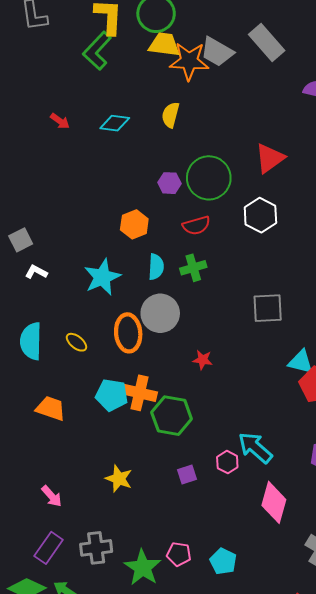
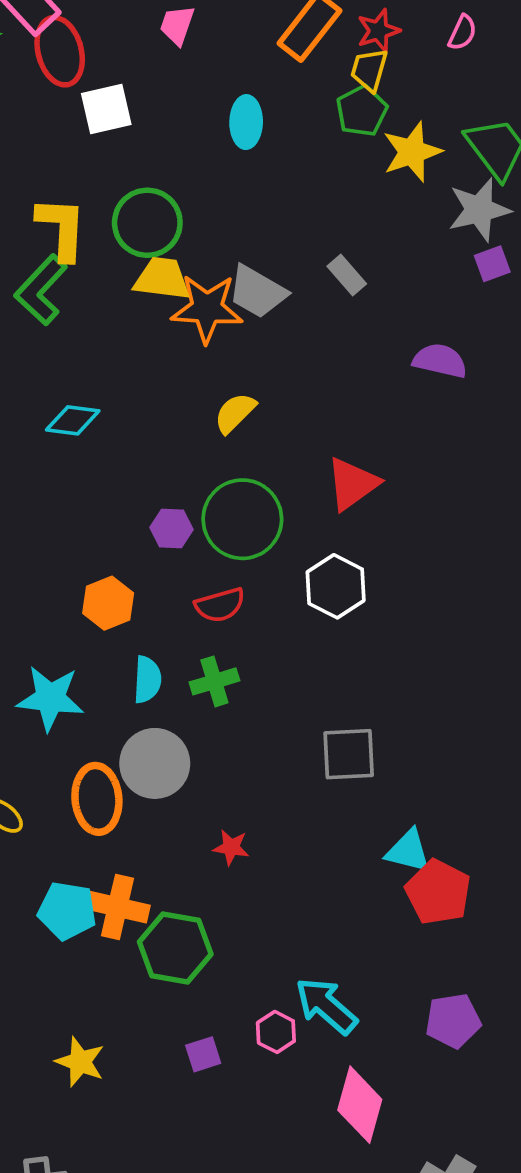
gray rectangle: (267, 43) -> (347, 275), size x0.6
yellow semicircle: (171, 115) -> (235, 413), moved, turned 30
cyan star: (102, 277) -> (50, 698), turned 30

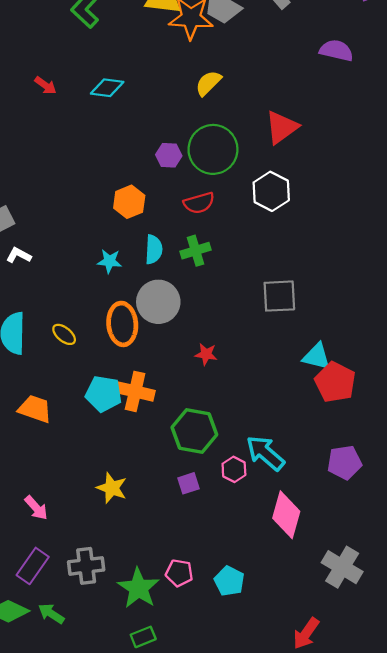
cyan star: (50, 698) -> (109, 261), moved, size x0.6
green hexagon: (175, 948) -> (194, 431), moved

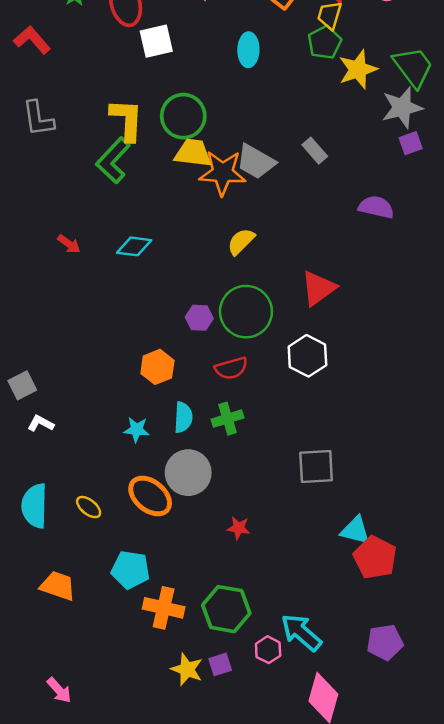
orange ellipse: (122, 324) -> (150, 496), turned -45
orange cross: (135, 391) -> (164, 608), moved
yellow star: (112, 488) -> (187, 669), moved

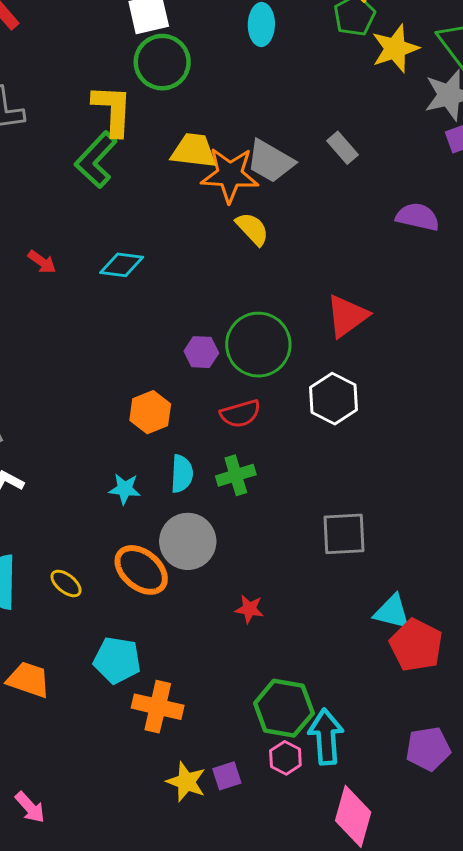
green circle: (183, 116) -> (162, 62), moved
yellow semicircle: (241, 242) -> (252, 229), moved, turned 92
green hexagon: (226, 609) -> (284, 708), moved
cyan arrow: (301, 632) -> (326, 737), turned 45

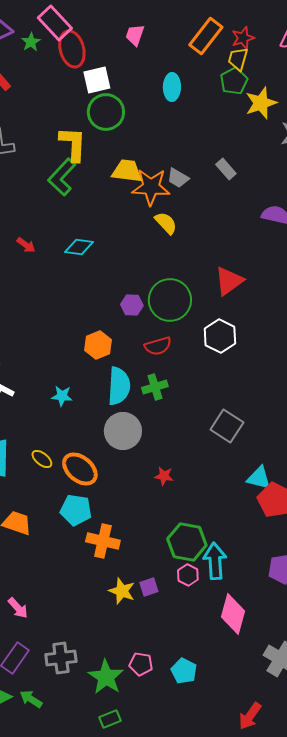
gray trapezoid: (270, 161) -> (178, 178), size x0.7
cyan semicircle: (182, 474) -> (119, 386), size x1.5
cyan star: (125, 489) -> (62, 396), moved
gray square: (344, 534) -> (227, 426), turned 36
orange ellipse: (141, 570) -> (80, 469), moved

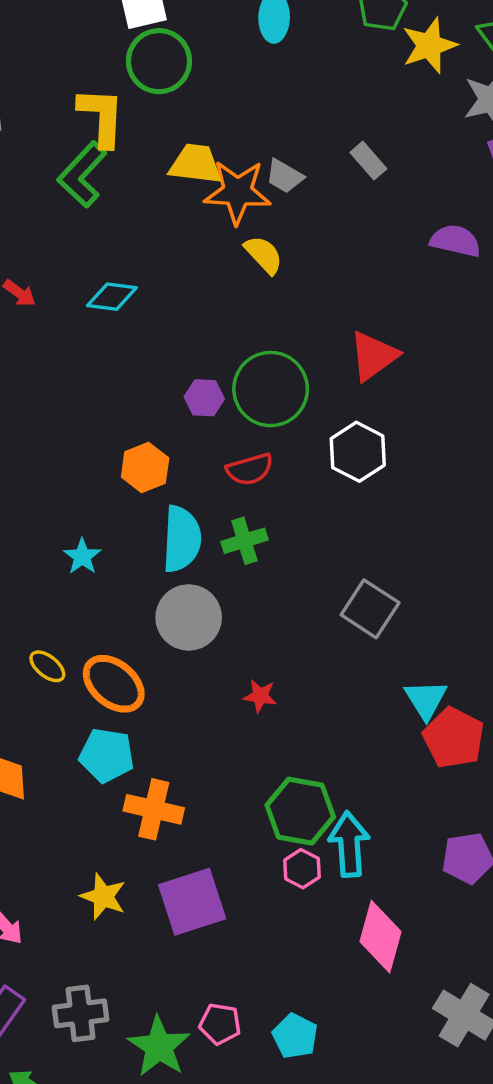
cyan star: (62, 396) -> (82, 556), turned 30
cyan triangle: (259, 478) -> (426, 699), turned 44
purple square: (149, 587) -> (192, 902), moved, size x2.0
yellow star: (122, 591) -> (103, 897), moved

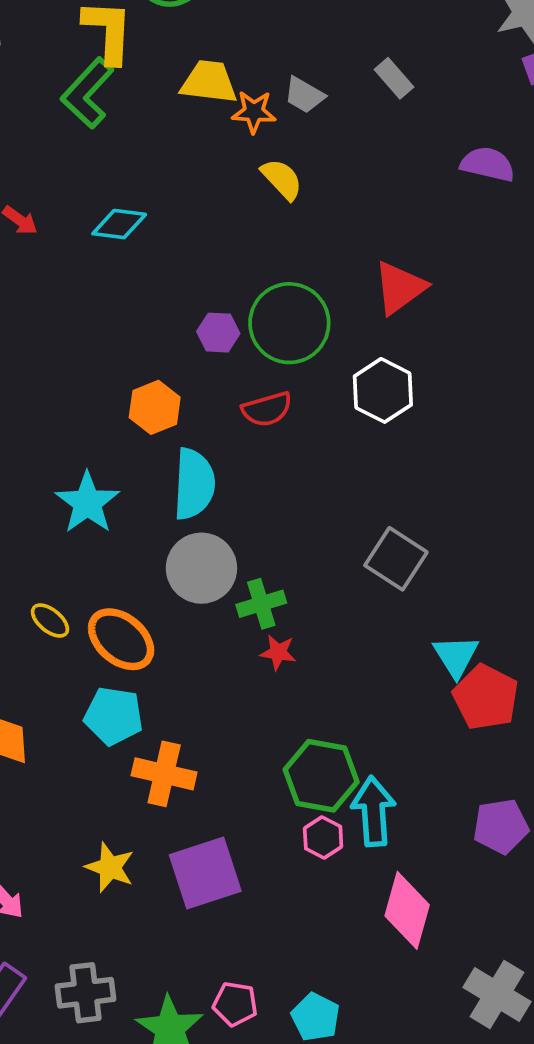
orange star: (237, 192) -> (254, 112), size x0.6
green cross: (244, 541) -> (261, 604), moved
cyan star: (82, 556) -> (87, 503), size x1.6

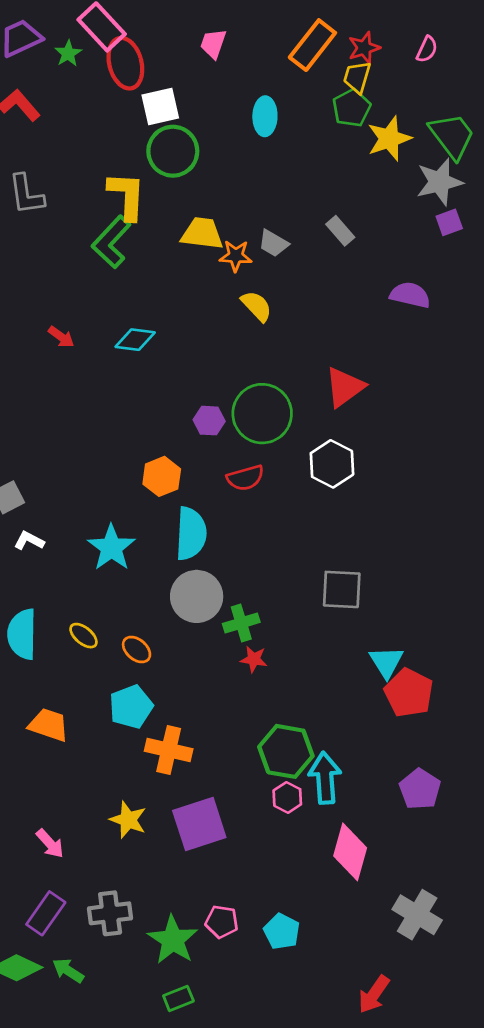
gray square: (396, 559) -> (342, 589), turned -30
orange ellipse: (121, 639) -> (137, 650), size x0.6
cyan pentagon: (114, 716) -> (131, 707), turned -30
purple pentagon: (501, 826) -> (420, 789), turned -30

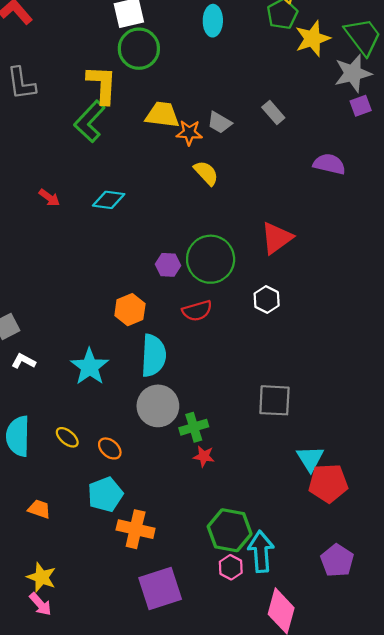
white hexagon: (332, 464) -> (267, 300), size x0.7
red pentagon: (409, 693) -> (328, 483), turned -30
orange trapezoid: (49, 725) -> (39, 509), size x0.7
yellow star: (128, 820) -> (41, 577), moved

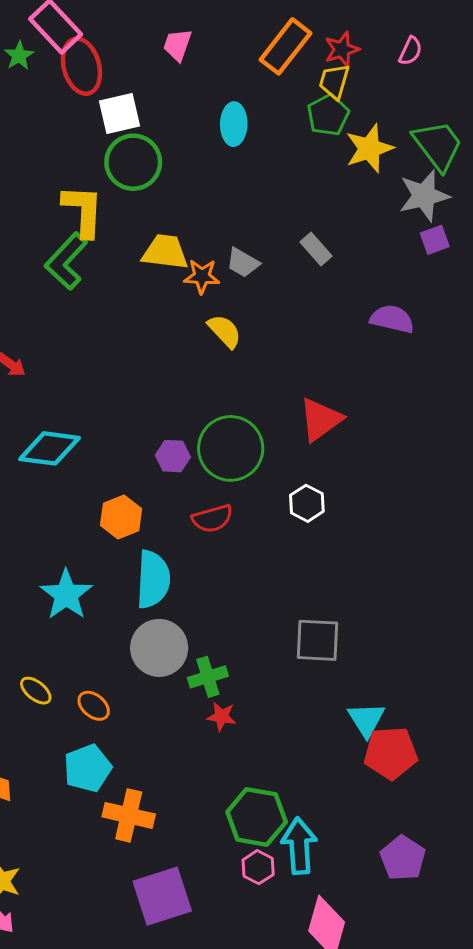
cyan diamond: (109, 200) -> (49, 448), moved, size x1.4

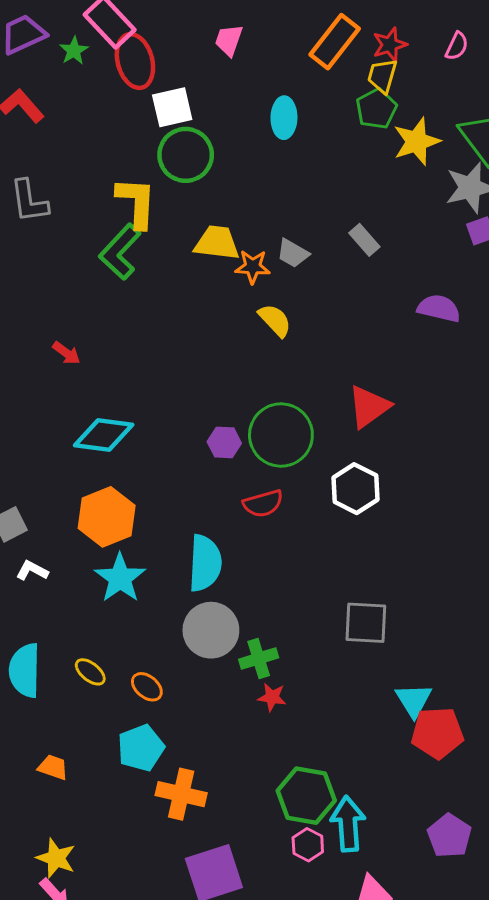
white hexagon: (307, 503) -> (355, 489), size x1.4
orange hexagon: (121, 517) -> (107, 517), moved, size x1.4

